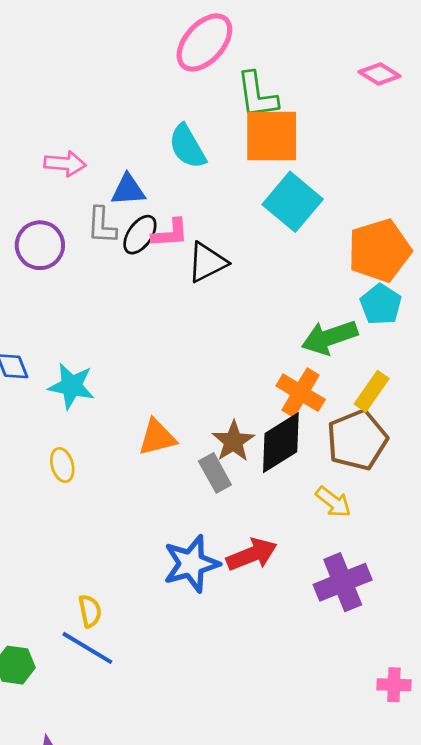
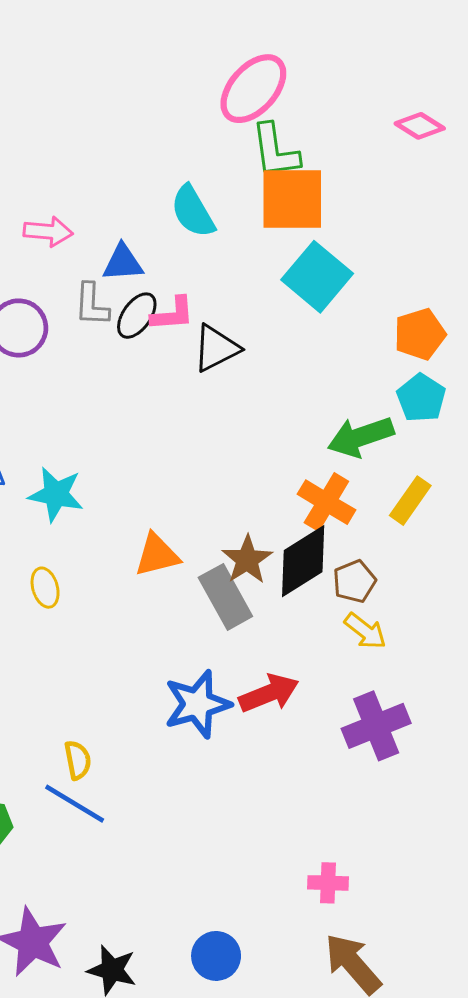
pink ellipse: (204, 43) -> (253, 89), moved
orange pentagon: (379, 250) -> (420, 334), size x0.7
brown pentagon: (357, 440) -> (354, 581), moved, size x0.6
gray rectangle: (215, 473) -> (225, 597), size x1.4
pink cross: (394, 685) -> (328, 883), moved

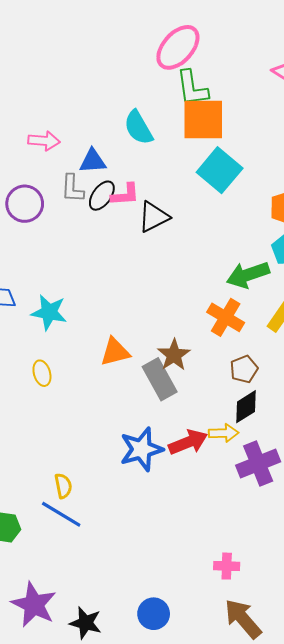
black diamond: (303, 561) -> (246, 407), moved, size x0.7
yellow arrow: (365, 631) -> (224, 433), moved, turned -40

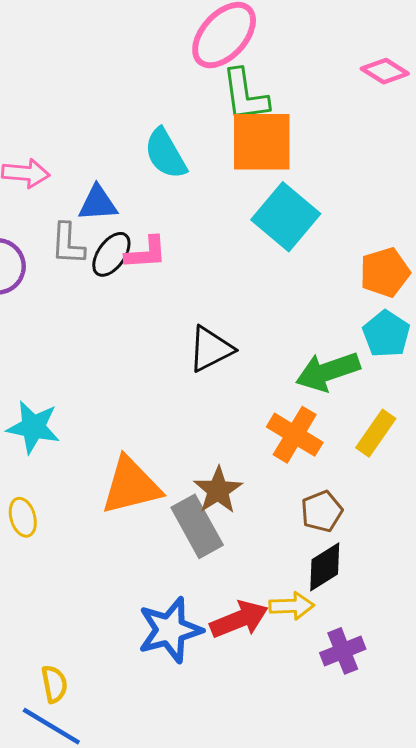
black triangle: (154, 217) -> (211, 349), moved
orange triangle: (115, 352) -> (131, 486), size x1.4
purple cross: (258, 464) -> (343, 651), size x0.7

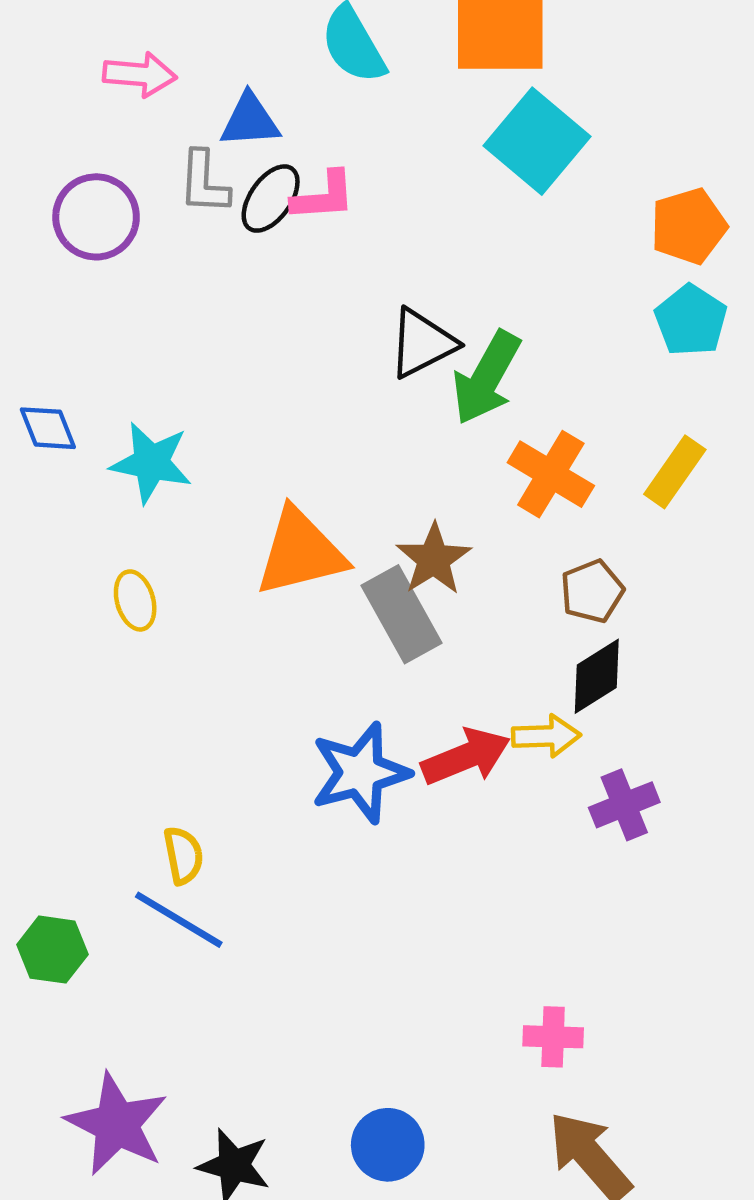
green arrow: (328, 372) -> (486, 378), moved, turned -42

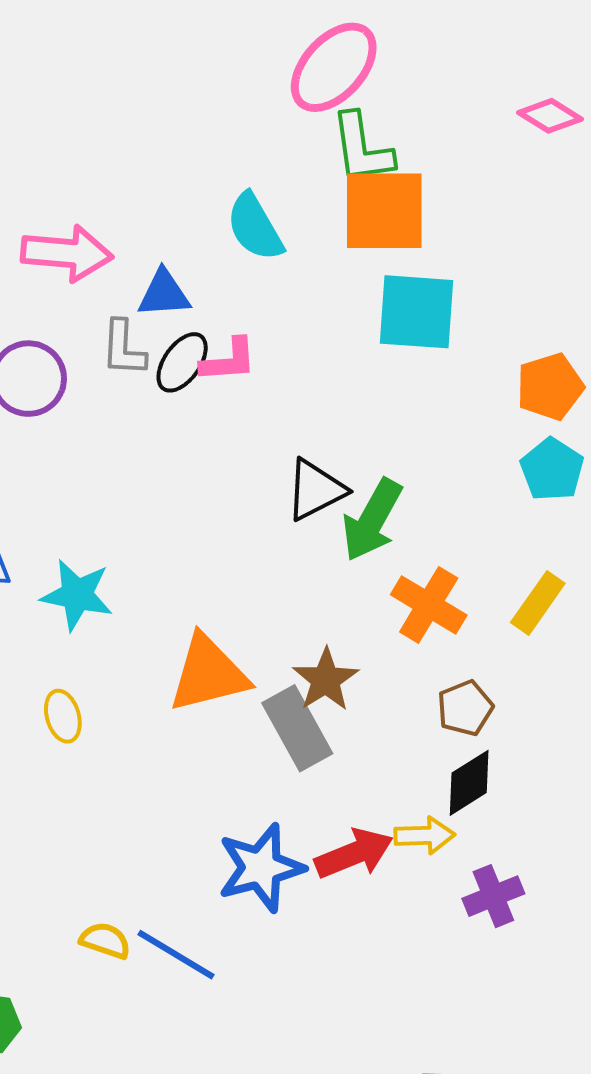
pink arrow: (140, 75) -> (67, 253), size x1.4
cyan square: (537, 141) -> (417, 312), turned -36
yellow semicircle: (183, 855) -> (105, 941), turned -60
blue line: (179, 920) -> (176, 955), moved

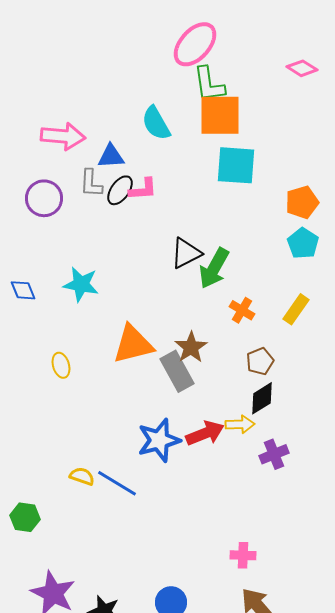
cyan star: (77, 595) -> (81, 284), moved
orange cross: (429, 605) -> (242, 310), size x0.7

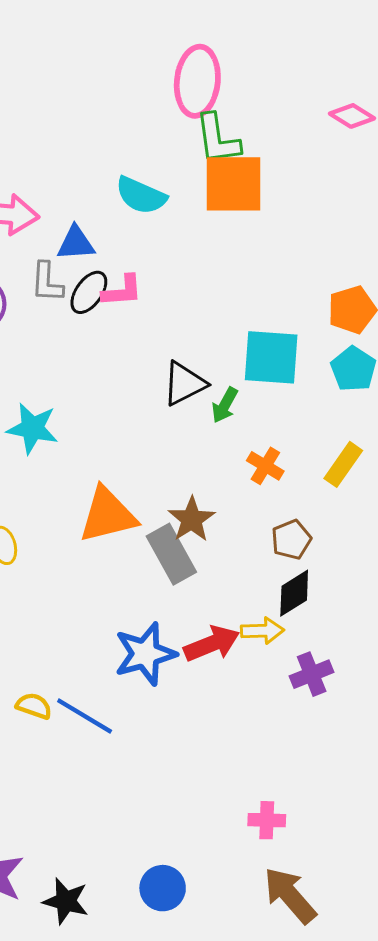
pink ellipse: (195, 44) -> (197, 81), turned -36
cyan semicircle: (156, 123) -> (141, 195), turned -36
cyan square: (236, 165) -> (271, 357), moved
green arrow: (214, 268) -> (225, 405), size x0.6

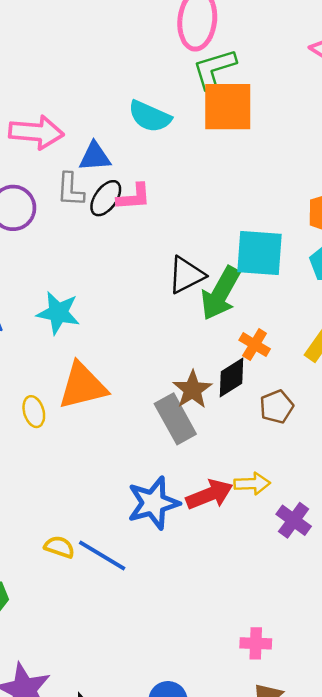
green L-shape: (218, 139) -> (214, 69), turned 81
green arrow: (225, 405) -> (220, 293), size x1.8
orange triangle: (108, 515) -> (83, 386), moved
black diamond: (294, 593) -> (231, 377), moved
purple cross: (312, 674) -> (294, 520), turned -32

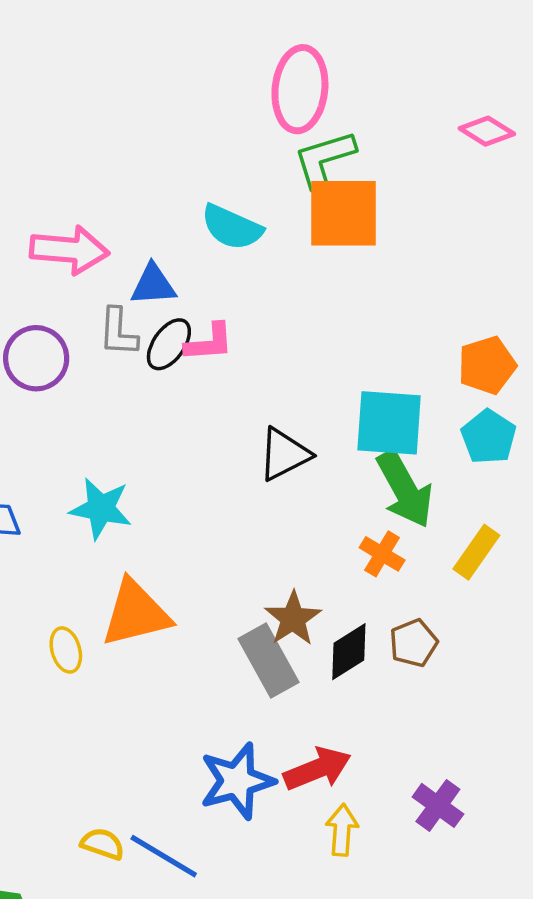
green arrow: (220, 293) -> (405, 489), moved, turned -58
black diamond: (231, 377) -> (349, 652), moved
yellow arrow: (252, 484) -> (342, 830), moved, turned -84

